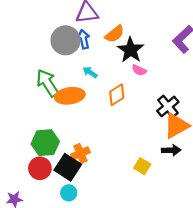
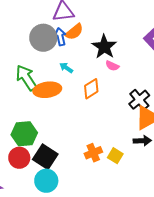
orange semicircle: (115, 34) -> (74, 32), moved
orange cross: (80, 153) -> (93, 153), moved
cyan circle: (69, 193) -> (46, 181), size x1.5

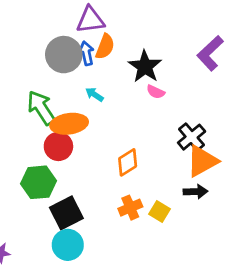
orange semicircle: (74, 32) -> (105, 47), turned -30
orange diamond: (91, 89) -> (128, 162), moved
black square: (45, 157) -> (66, 213), turned 30
red circle: (19, 158) -> (58, 146), moved

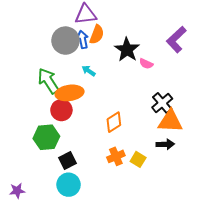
pink semicircle: (156, 92) -> (146, 64), moved
orange triangle: (202, 161) -> (170, 121), turned 32
black square: (66, 213) -> (68, 160), size x0.7

